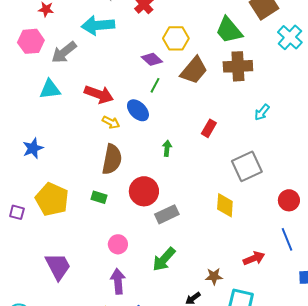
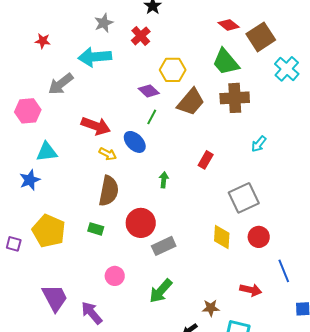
pink hexagon: (31, 41) -> (28, 111), moved
cyan triangle: (50, 89) -> (47, 152), moved
red circle: (289, 200) -> (259, 237), moved
red arrow: (254, 258) -> (251, 290), turned 35
purple arrow: (118, 281) -> (92, 313), moved, turned -35

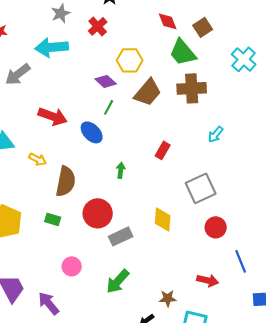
red diamond: (229, 25) -> (168, 21), moved, turned 30
brown square: (261, 37) -> (203, 27), moved, size x0.7
yellow arrow: (108, 154) -> (38, 159), moved
yellow diamond: (222, 237) -> (163, 219), moved

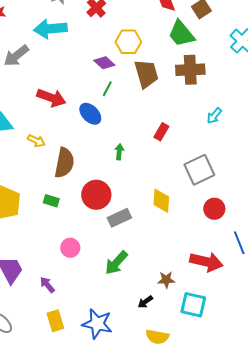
brown trapezoid: (148, 92) -> (146, 74), turned -56
red arrow: (208, 280) -> (206, 262), size x1.5
purple arrow: (49, 303) -> (47, 285), size x0.7

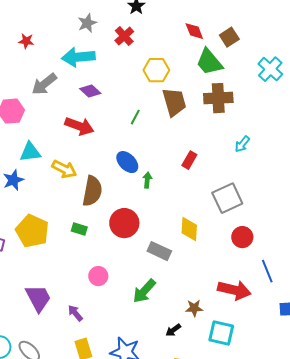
purple diamond: (104, 63) -> (90, 91), moved
blue ellipse: (90, 114) -> (127, 162), moved
yellow arrow: (36, 141) -> (64, 169), size x1.4
gray rectangle: (119, 218) -> (159, 251), moved, turned 50

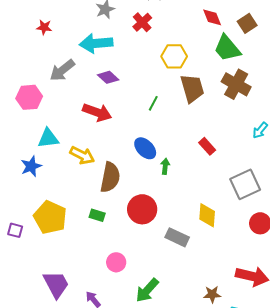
brown cross: (218, 98) -> (236, 84), turned 32
red rectangle: (189, 160) -> (207, 146), turned -72
green arrow: (144, 291) -> (147, 290), moved

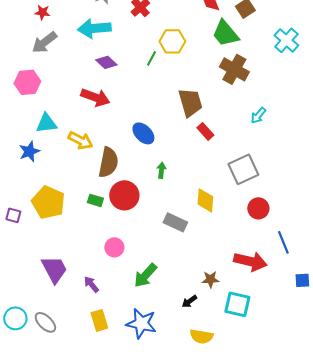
gray arrow: (62, 70) -> (44, 42), moved
brown trapezoid: (192, 88) -> (190, 102), moved
green line: (153, 103) -> (151, 58), moved
green arrow: (165, 166) -> (161, 170), moved
red circle: (142, 209) -> (124, 195), moved

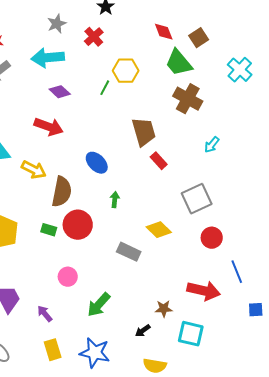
yellow diamond: (205, 200) -> (159, 230), turned -50

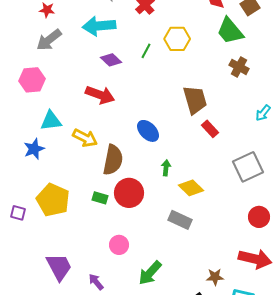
green line: (105, 88) -> (146, 51), moved
brown cross: (188, 99) -> (239, 67), size x0.7
yellow diamond: (159, 230) -> (191, 188), moved
red circle: (212, 238) -> (259, 217), moved

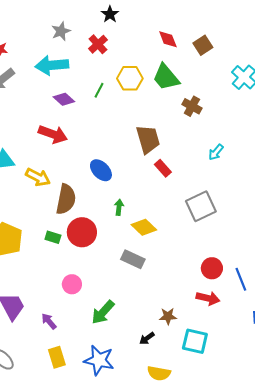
green trapezoid: (230, 31) -> (166, 77), moved
red circle: (259, 217) -> (212, 268), moved
red arrow: (255, 259) -> (208, 298), size x0.7

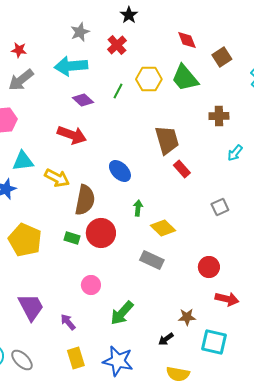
brown square: (203, 45) -> (222, 57), moved
brown cross: (192, 106) -> (219, 116), moved, turned -30
gray square: (201, 206) -> (220, 207), size x0.6
red circle: (212, 268) -> (209, 267), moved

